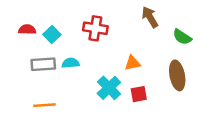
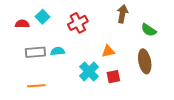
brown arrow: (150, 17) -> (122, 14), turned 42
red cross: (95, 28) -> (78, 23), turned -36
cyan square: (52, 34) -> (42, 17), moved

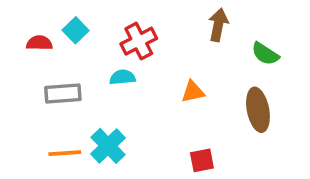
cyan semicircle: (58, 51) -> (122, 77), moved
cyan cross: (89, 71) -> (108, 146), moved
red square: (113, 77) -> (202, 160), moved

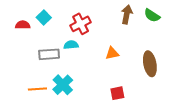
green semicircle: (265, 54) -> (152, 15), moved
gray rectangle: (63, 94) -> (49, 54), moved

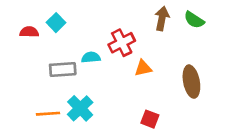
red cross: (81, 24) -> (122, 43), moved
red square: (117, 93) -> (150, 119), turned 32

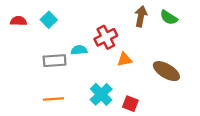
red semicircle: (29, 32) -> (18, 21), moved
brown ellipse: (191, 82) -> (166, 71), turned -48
cyan cross: (80, 108) -> (101, 94), moved
orange line: (48, 114) -> (53, 99), moved

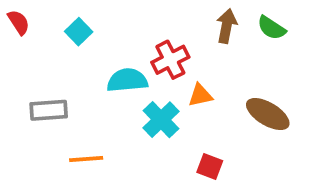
red semicircle: (18, 21) -> (19, 22), moved, turned 56
cyan semicircle: (79, 50) -> (127, 80), size x1.5
gray rectangle: (55, 61) -> (49, 110), moved
cyan cross: (101, 94) -> (161, 120), moved

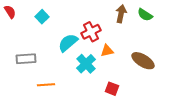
cyan semicircle: (127, 80) -> (68, 43), turned -35

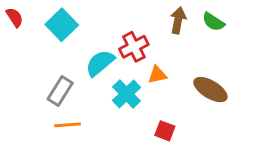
cyan square: (42, 17) -> (62, 25), size x1.5
gray rectangle: (26, 59) -> (60, 91), moved, turned -54

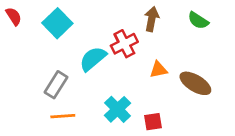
brown arrow: (178, 20) -> (152, 19), moved
orange triangle: (157, 75) -> (159, 70), moved
cyan cross: (126, 94) -> (118, 109), moved
red square: (165, 131) -> (153, 122), turned -30

